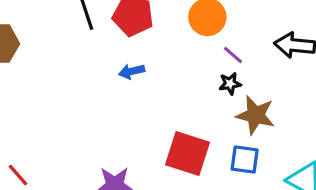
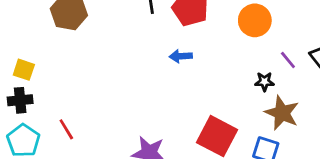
purple line: (233, 55) -> (288, 60), moved

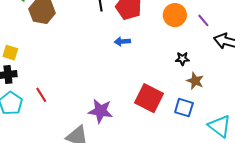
purple line: (288, 60) -> (203, 20), moved
brown star: (282, 113) -> (195, 81), size x0.7

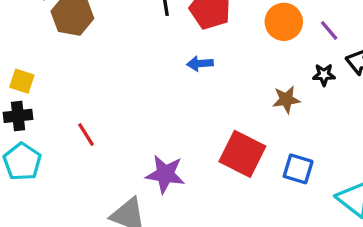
black star: (182, 59) -> (324, 75), moved
brown star: (195, 81) -> (286, 100), moved, turned -30
red line: (41, 95) -> (86, 135), moved

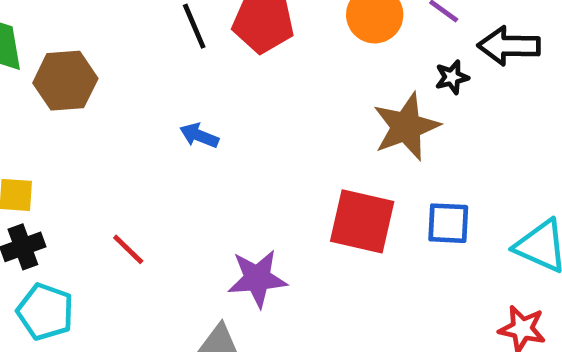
blue arrow: (200, 64) -> (199, 136), moved, turned 40
brown star: (286, 100) -> (406, 127), size x1.6

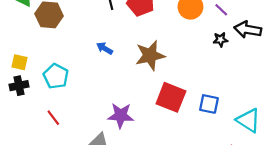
brown star: (406, 127) -> (150, 55), moved
red line: (128, 249) -> (53, 118), moved
cyan pentagon: (45, 312) -> (56, 76), moved

